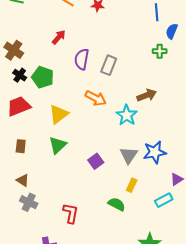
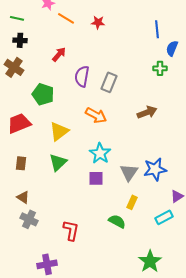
black cross: (20, 75) -> (20, 40), moved, turned -32
cyan star: (127, 115) -> (100, 153), moved
purple square: (96, 161) -> (96, 178), turned 35

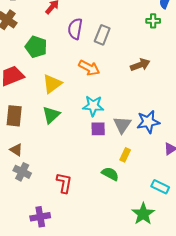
cyan star: (100, 153) -> (93, 106), turned -30
brown rectangle: (21, 163) -> (14, 116), size x1.5
purple square: (96, 178) -> (98, 129), moved
cyan rectangle: (164, 217) -> (160, 187), moved, turned 54

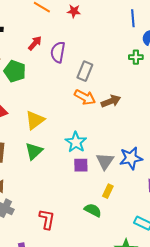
purple semicircle: (75, 29) -> (58, 52), moved
green pentagon: (36, 47) -> (15, 71), moved
brown arrow: (140, 65) -> (111, 101), moved
orange arrow: (89, 68) -> (85, 97), moved
cyan star: (93, 106) -> (76, 142), turned 30

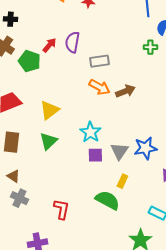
red arrow: (35, 43) -> (49, 45), moved
gray rectangle: (85, 71) -> (99, 61), turned 60
green semicircle: (93, 210) -> (107, 200), size x1.4

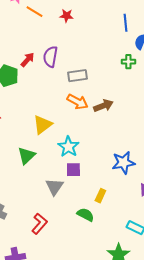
yellow triangle: (49, 110) -> (42, 125), moved
gray triangle: (119, 151) -> (54, 187), moved
green semicircle: (107, 200) -> (85, 215), size x0.7
red L-shape: (61, 209) -> (39, 224), turned 30

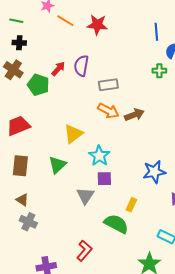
red star: (66, 16) -> (97, 25), size x1.5
green semicircle: (85, 215) -> (116, 224), size x1.4
red L-shape: (39, 224) -> (84, 251), moved

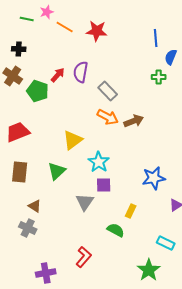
green line: (16, 21) -> (27, 19), moved
gray rectangle: (108, 85) -> (108, 91), turned 54
brown triangle: (22, 200) -> (35, 206), moved
green semicircle: (116, 224) -> (116, 230), size x0.7

